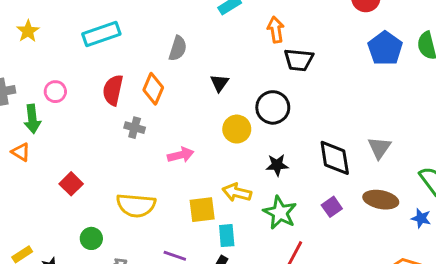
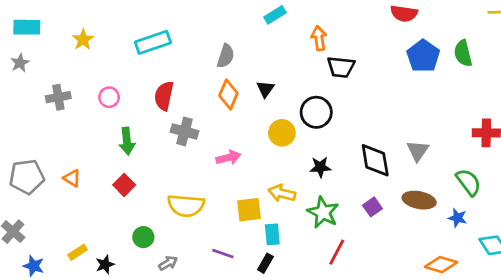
orange diamond: (153, 89) -> (228, 94), moved
green arrow: (32, 119) -> (127, 141), moved
gray cross: (135, 128) -> (185, 131), size x1.4
orange triangle: (21, 152) -> (72, 178), moved

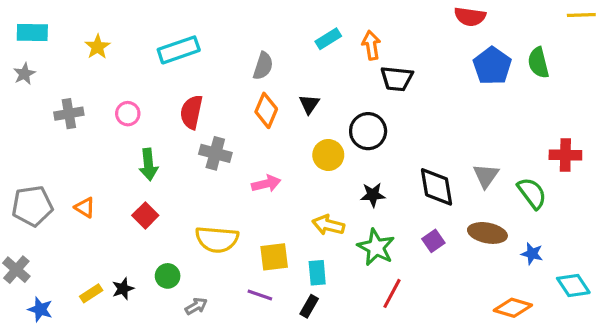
cyan rectangle: (275, 15) -> (328, 39), moved
green semicircle: (468, 182) -> (532, 193), moved
yellow square: (249, 210) -> (274, 257), moved
black star: (105, 265) -> (123, 289), moved

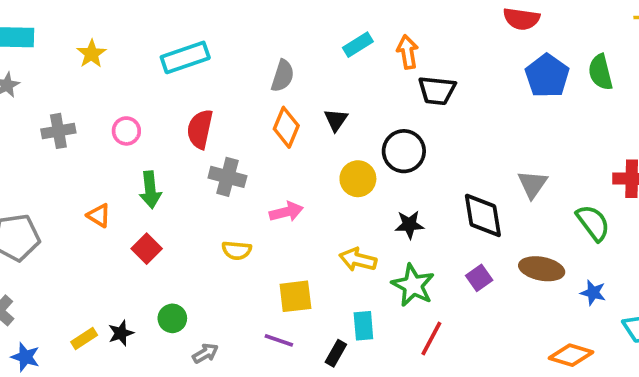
gray triangle: (486, 176) -> (532, 184), moved
orange triangle: (85, 208) -> (99, 215), moved
yellow semicircle: (217, 239) -> (237, 250), moved, size x0.6
cyan rectangle: (317, 273) -> (363, 326), moved

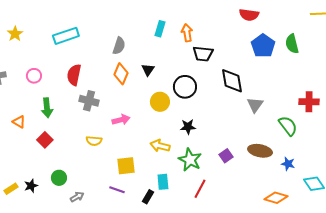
cyan rectangle: (358, 45) -> (160, 29), turned -42
black diamond: (483, 215) -> (232, 81), moved

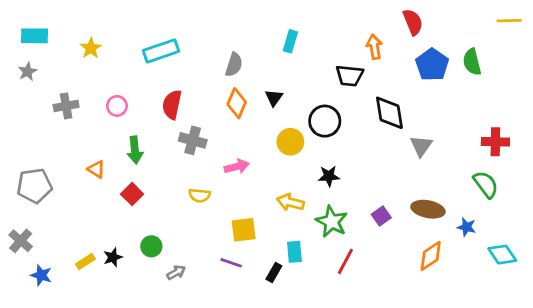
red semicircle: (249, 15) -> (413, 22), turned -120
orange arrow: (187, 33) -> (374, 47), moved
green semicircle: (288, 126) -> (486, 184), moved
orange diamond: (276, 198) -> (431, 256), moved, turned -50

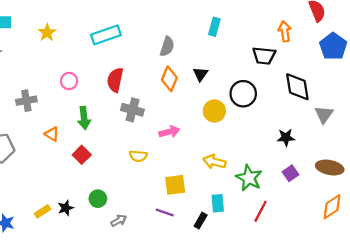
gray cross: (66, 106) -> (26, 101), moved
black star: (329, 176) -> (286, 138), moved

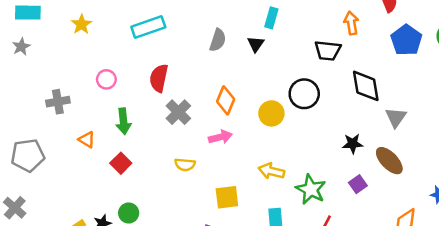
black triangle: (201, 74) -> (256, 44), moved
orange diamond: (169, 79) -> (226, 100), moved
gray cross: (132, 110) -> (178, 112), turned 30
brown ellipse: (330, 168) -> (389, 161), moved, turned 35
green circle: (98, 199) -> (129, 213), moved

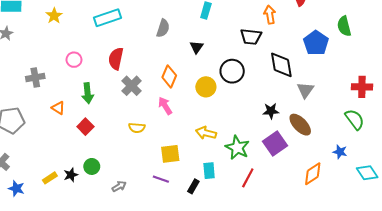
blue pentagon: (406, 40) -> (316, 43), moved
black triangle: (256, 44) -> (196, 47), moved
pink arrow: (220, 137) -> (165, 106), turned -108
purple square: (358, 184) -> (275, 143), size x1.6

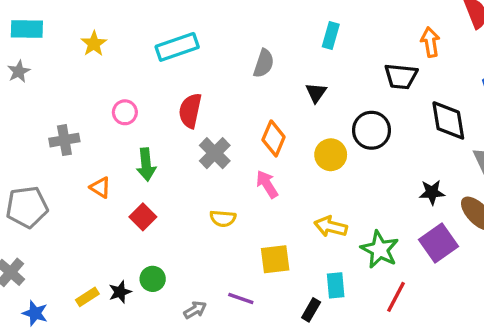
purple line: (161, 179) -> (241, 298), moved

